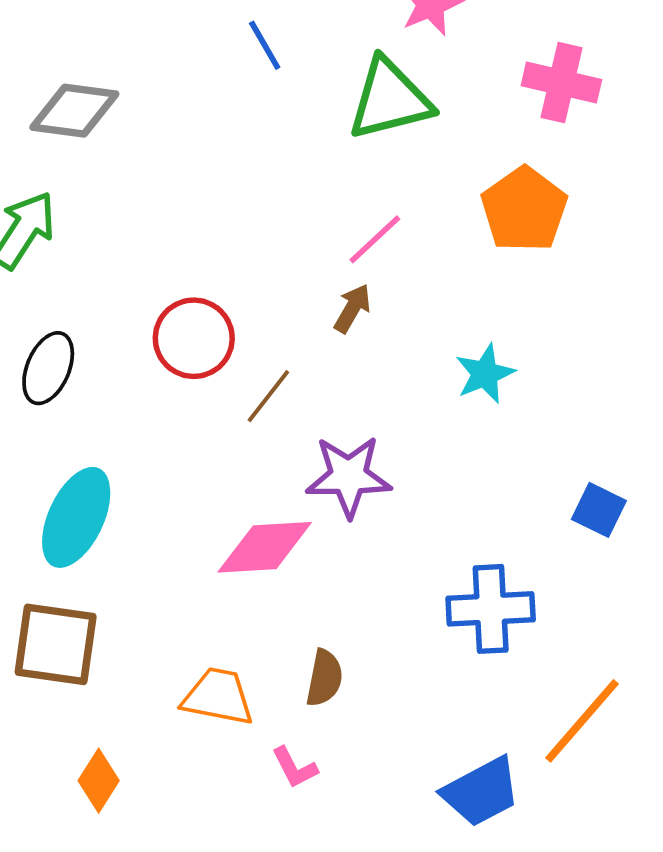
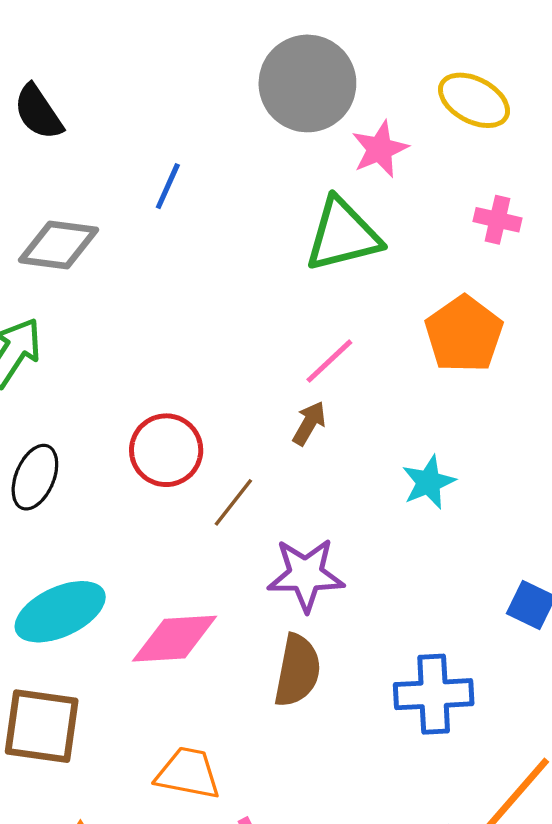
blue line: (265, 45) -> (168, 186), moved, turned 54
pink cross: (561, 83) -> (498, 220), size x0.7
cyan ellipse: (76, 517) -> (60, 612), turned 40
pink diamond: (265, 547) -> (175, 639), moved
brown semicircle: (324, 678) -> (297, 671), moved, size x1.4

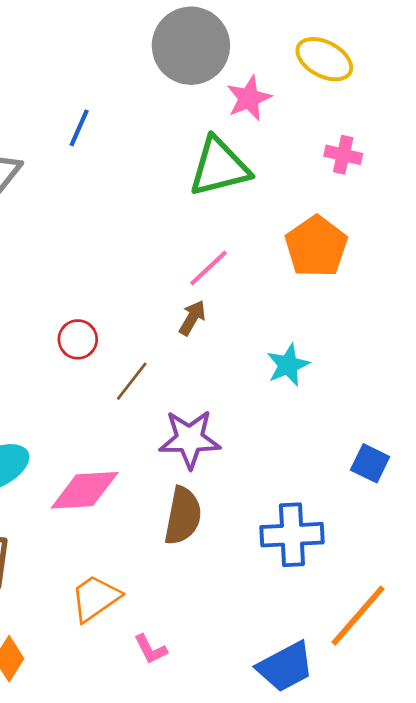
red circle: (166, 450) -> (78, 339), size x0.7
orange trapezoid: (188, 773) -> (95, 598), turned -46

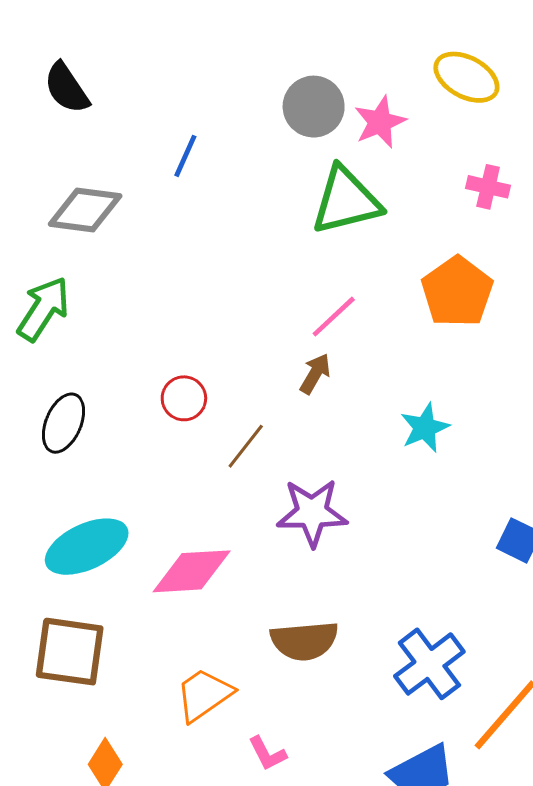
gray circle: (191, 46) -> (314, 107), moved, size x0.7
brown semicircle: (183, 516) -> (304, 641), moved, turned 74
blue cross: (292, 535) -> (429, 664), moved, turned -34

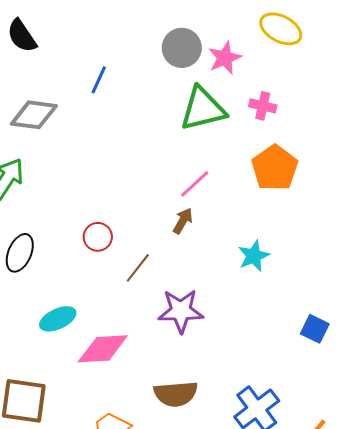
pink cross: (488, 187) -> (263, 106), moved
cyan ellipse: (87, 547) -> (58, 319), moved, size x0.7

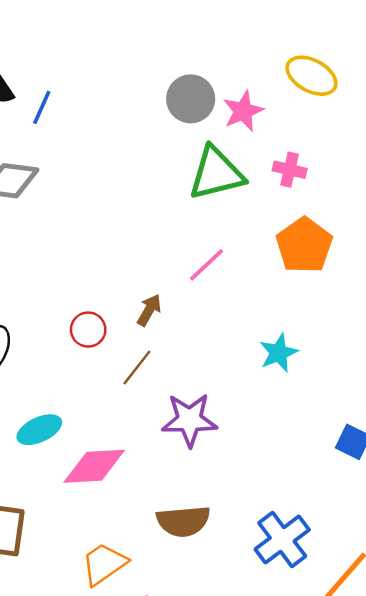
blue line: (99, 80) -> (42, 107), moved
brown arrow: (183, 221) -> (149, 310), moved

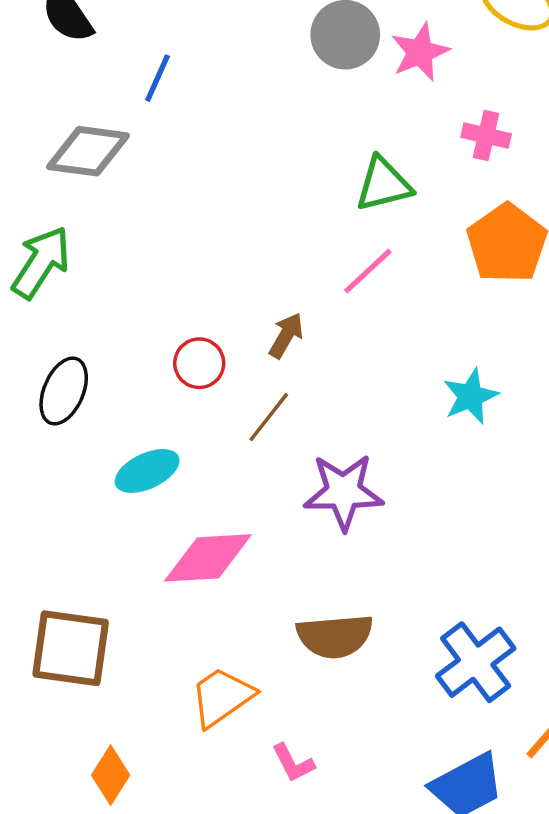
blue line: (42, 107) -> (158, 78), moved
green triangle: (216, 173) -> (383, 184), moved, size x0.7
cyan ellipse: (39, 430) -> (147, 471), moved

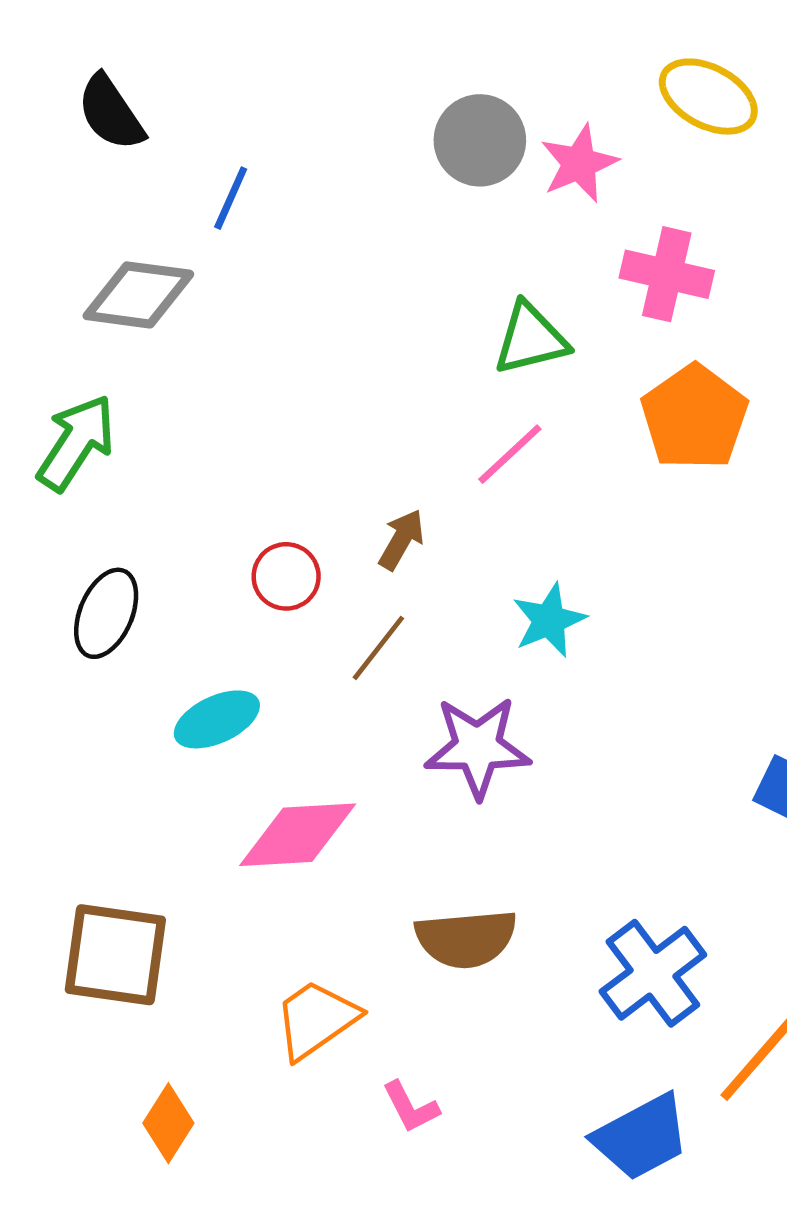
pink cross: (486, 136) -> (667, 274), size x1.4
cyan star: (470, 396) -> (549, 620), moved

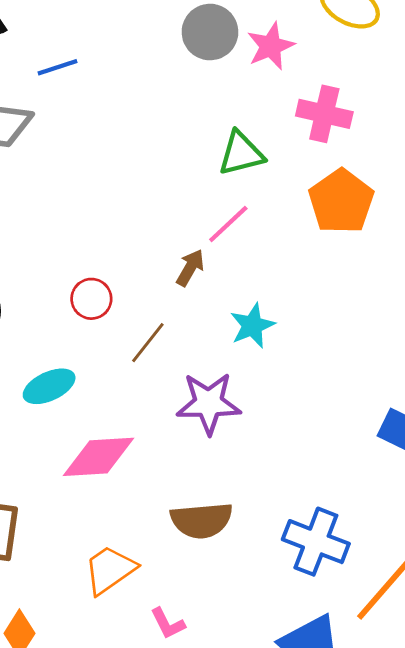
blue line: (231, 198) -> (58, 67), turned 48
brown arrow: (401, 539) -> (190, 268), moved
blue cross: (653, 973) -> (316, 542), turned -32

